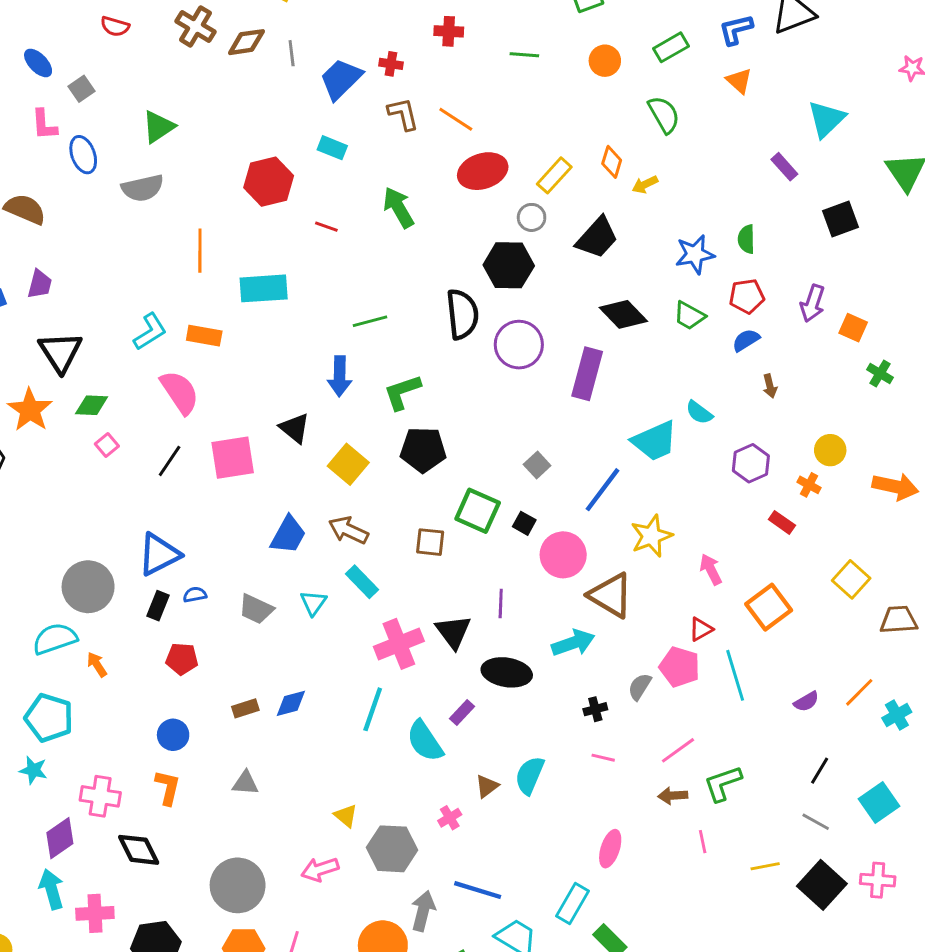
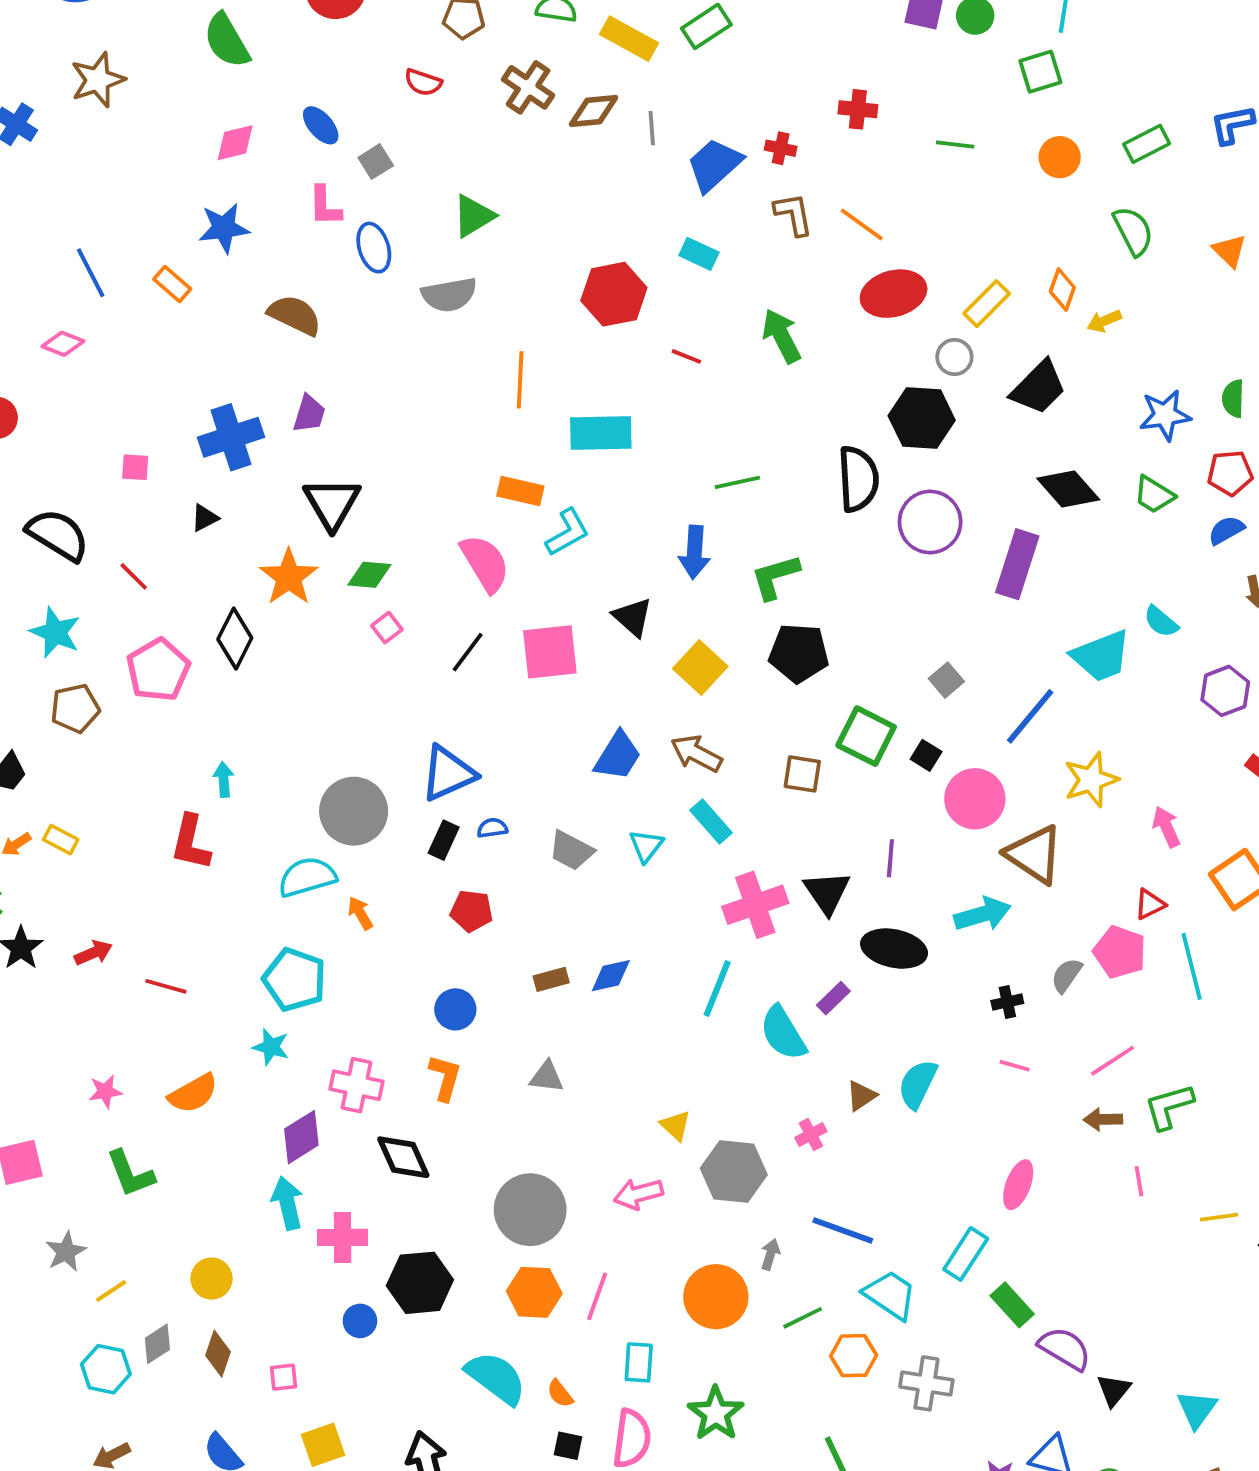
orange triangle: (739, 81) -> (1230, 251), moved
cyan L-shape: (150, 332) -> (567, 532), moved
gray arrow: (423, 911) -> (770, 1254), size x0.6

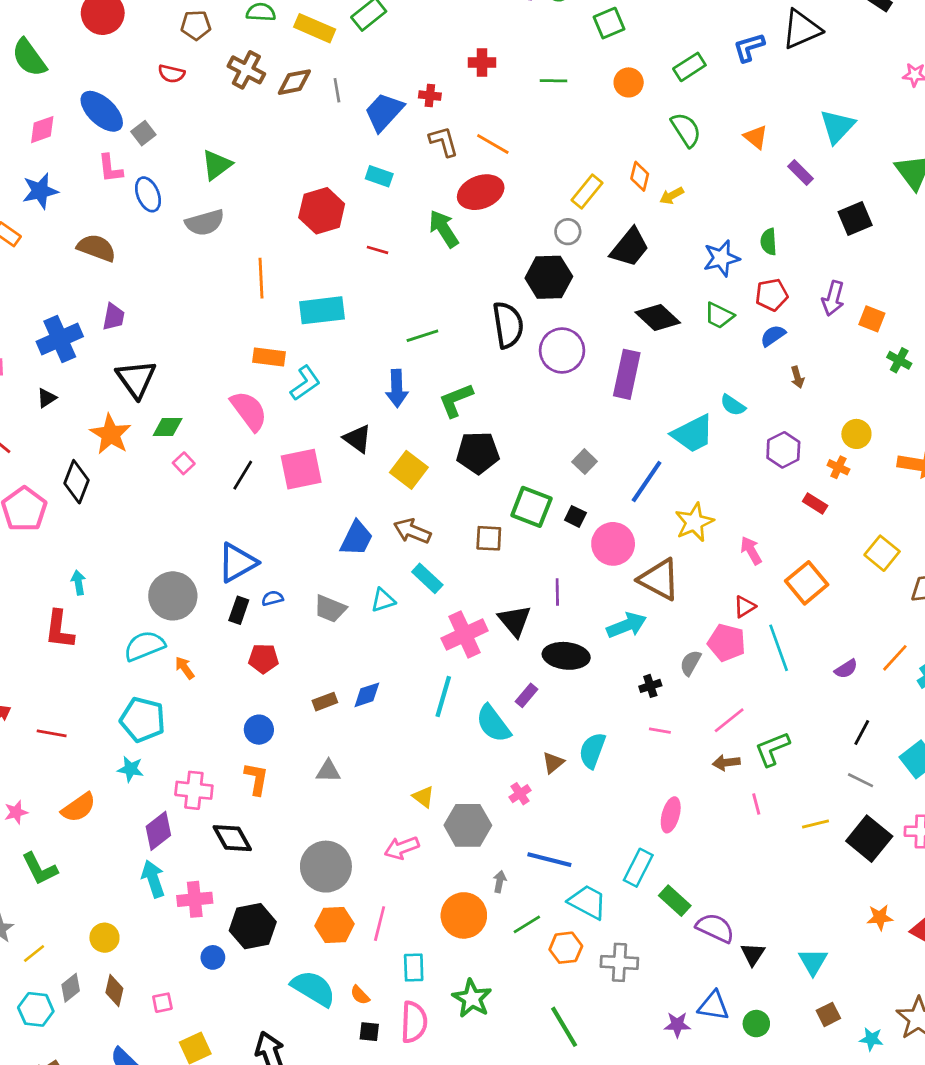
blue ellipse: (321, 125) -> (102, 111), size x1.6
red ellipse: (894, 294) -> (481, 192), moved
cyan triangle: (646, 846) -> (383, 600), turned 40

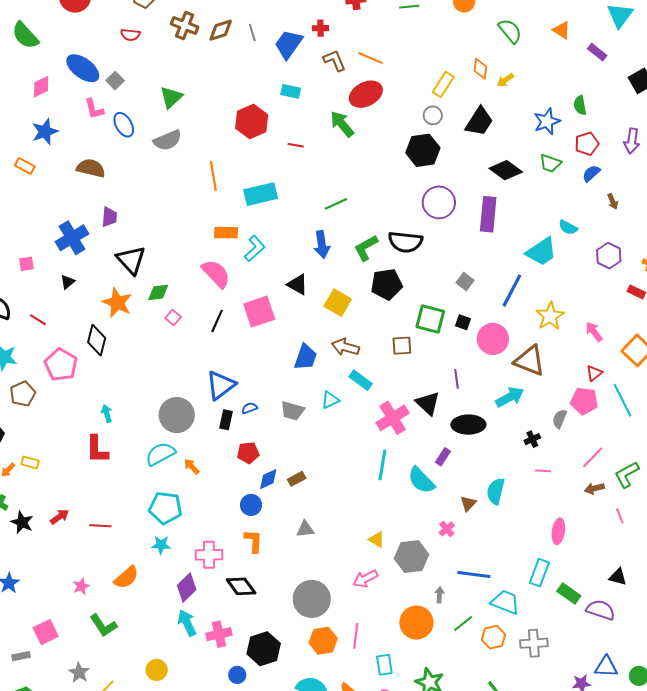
black semicircle: (508, 325) -> (405, 242), moved, turned 112
blue diamond: (367, 695) -> (268, 479), moved
black triangle: (753, 954) -> (618, 577), moved, turned -42

